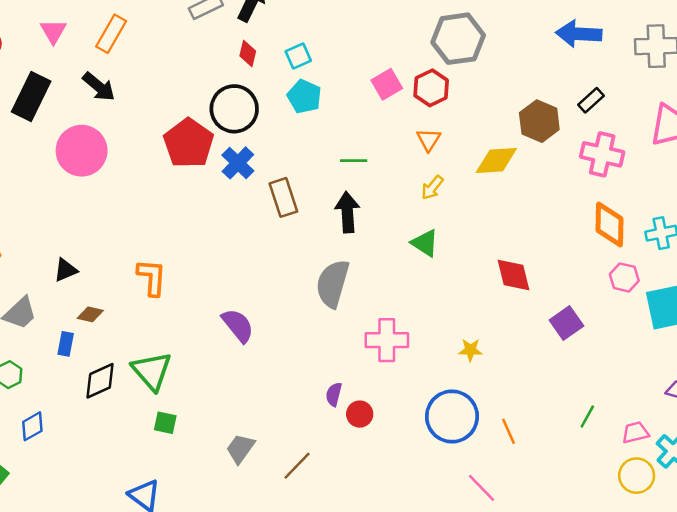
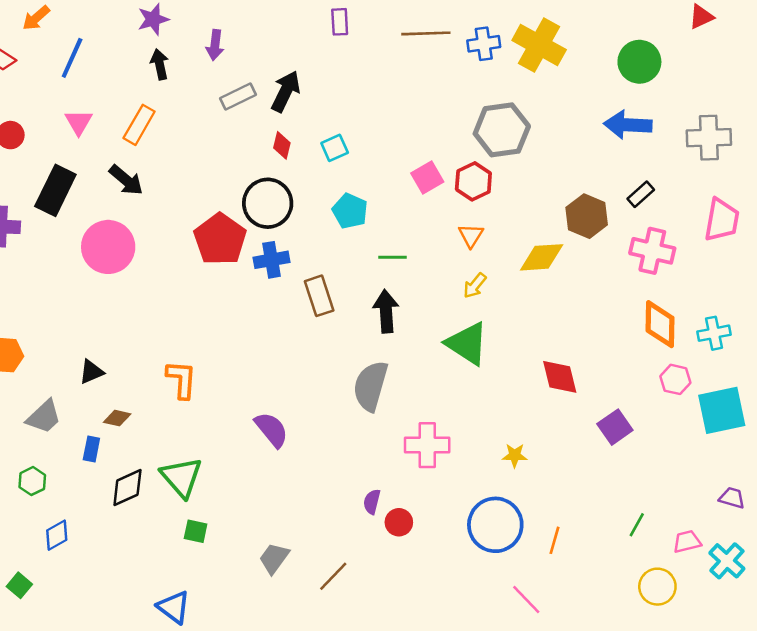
cyan pentagon: (304, 97) -> (350, 211), moved
blue cross: (238, 163) -> (272, 260), turned 36
green triangle: (425, 243) -> (467, 343), size x1.5
orange line: (509, 431) -> (555, 540), turned 40
yellow circle: (637, 476) -> (657, 587), moved

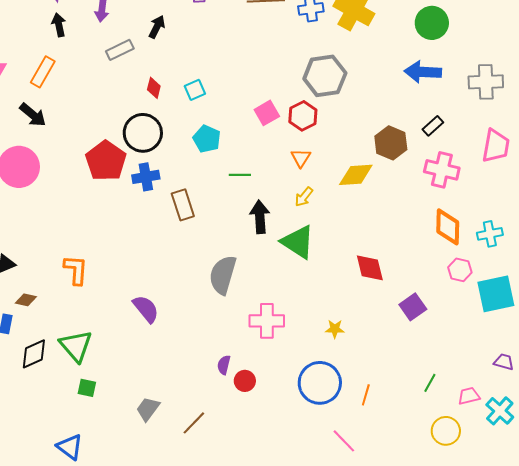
black arrow: (286, 91) -> (157, 27), moved, size x0.7
black arrow: (386, 311) -> (260, 217), moved

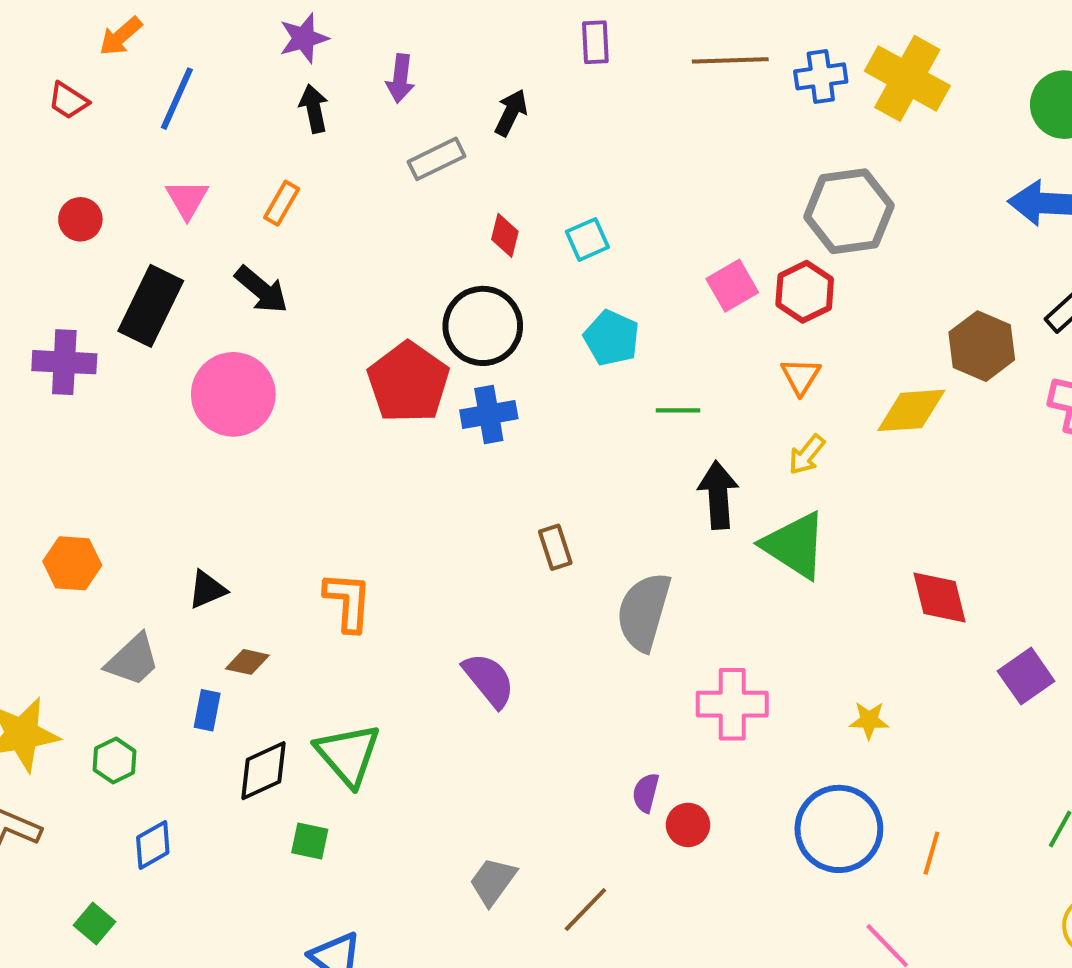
orange rectangle: (43, 72) -> (282, 203), size x0.7
brown rectangle: (183, 205) -> (555, 547), moved, size x0.7
green square: (87, 388) -> (310, 841), moved

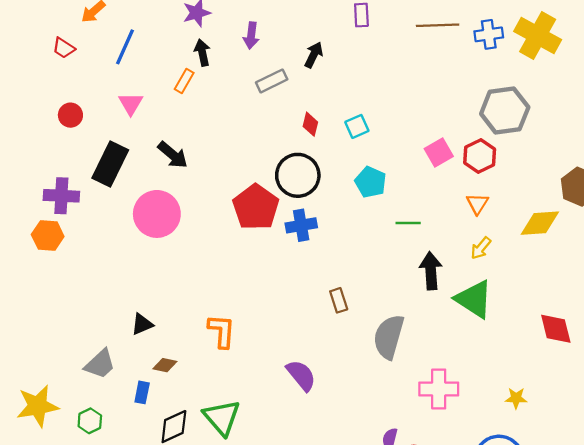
orange rectangle: (282, 203) -> (184, 81), moved
orange hexagon: (72, 563) -> (48, 236), moved

